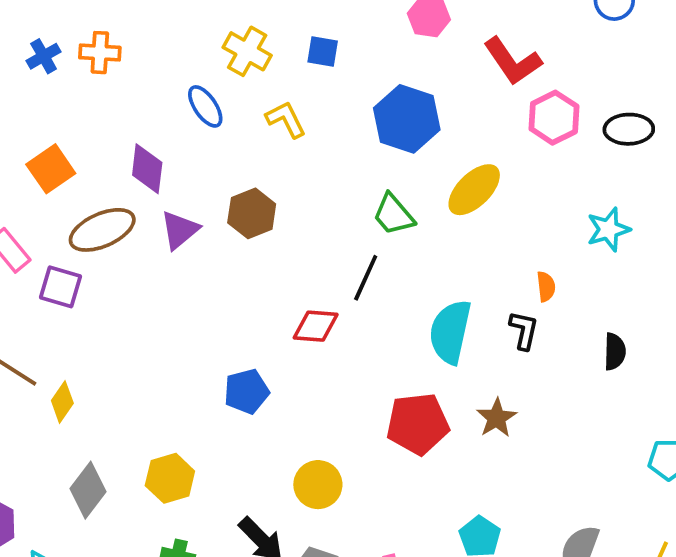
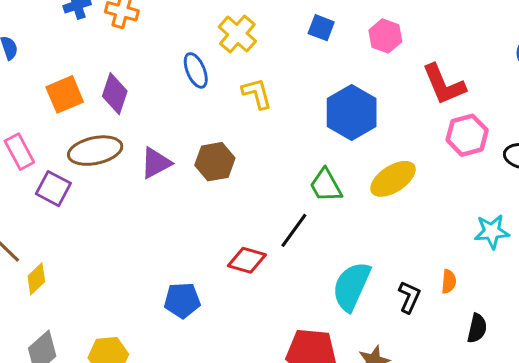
blue square: (323, 51) -> (321, 28), moved
purple diamond: (147, 169) -> (115, 94), moved
orange semicircle: (546, 287) -> (449, 281), moved

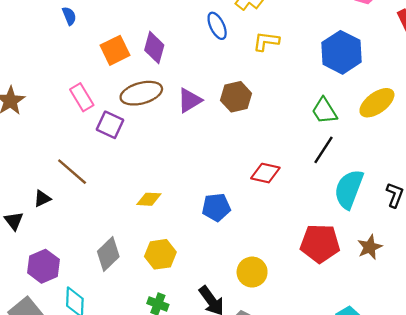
yellow L-shape: (257, 93) -> (266, 41), turned -64
black line: (294, 230) -> (324, 150), moved
yellow diamond: (36, 279) -> (149, 199), moved, turned 50

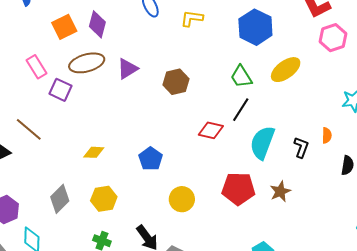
brown hexagon: (236, 97) -> (176, 82), moved
red diamond: (265, 173) -> (211, 130), moved
blue pentagon: (216, 207) -> (151, 159), turned -30
yellow circle: (252, 272) -> (182, 199), moved

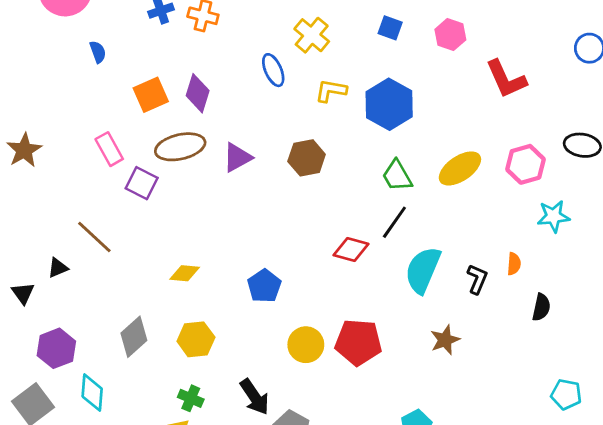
blue hexagon: (255, 27) -> (389, 104), moved
pink hexagon: (333, 38) -> (525, 164), moved
brown hexagon: (176, 82) -> (307, 158), moved
red pentagon: (238, 189) -> (358, 342), moved

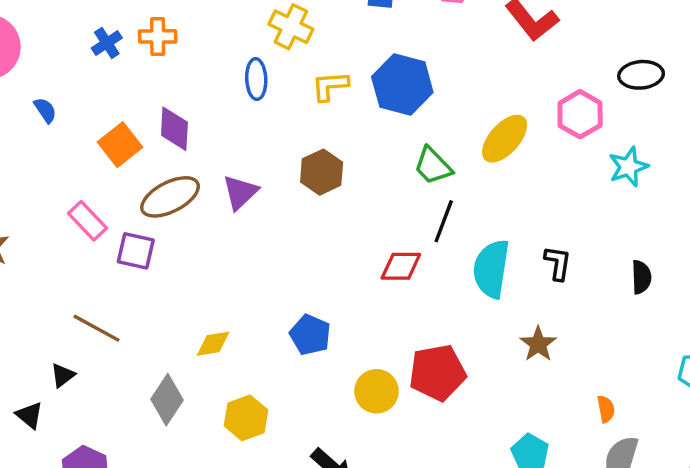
blue ellipse: (273, 70) -> (256, 79), turned 36
orange semicircle: (514, 264) -> (606, 409), moved
gray diamond: (134, 337) -> (167, 400), moved

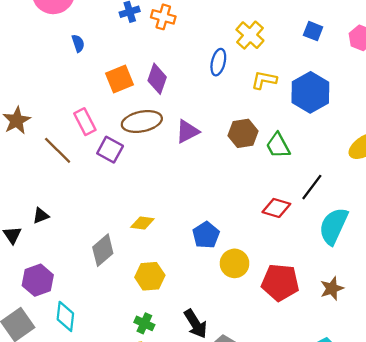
green trapezoid: (433, 166) -> (278, 145), moved
brown line: (97, 328) -> (58, 150), moved
brown star: (538, 344) -> (332, 289), moved
yellow circle: (377, 391) -> (235, 263), moved

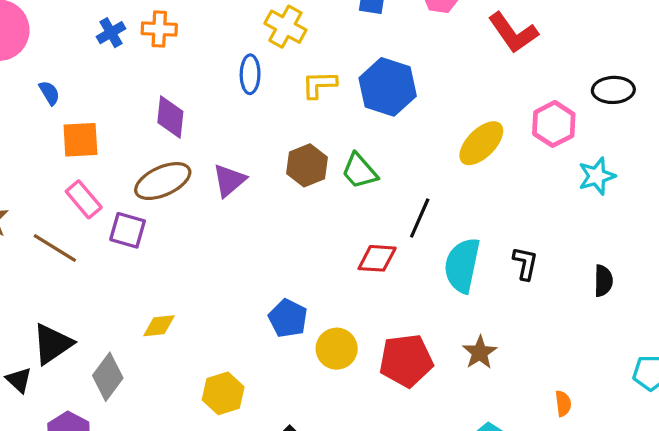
orange square: (119, 79) -> (80, 140), moved, turned 32
black triangle: (41, 216) -> (52, 344), size x1.8
yellow diamond: (142, 223) -> (159, 326), moved
gray diamond: (103, 250) -> (108, 377), moved

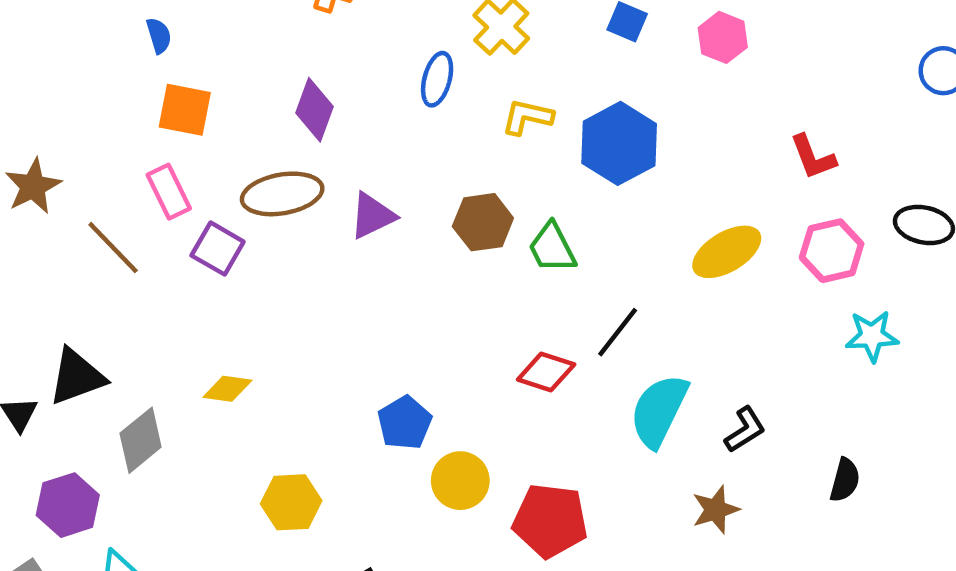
red L-shape: (513, 33) -> (813, 157), moved, size x0.7
black L-shape: (525, 263) -> (745, 430), turned 32
brown star: (480, 353) -> (716, 510), moved

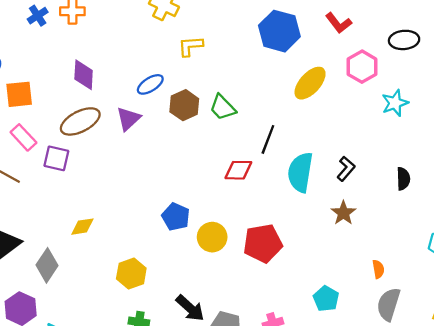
blue ellipse: (437, 79) -> (150, 84), moved, turned 60
blue hexagon: (619, 143) -> (279, 31), moved

